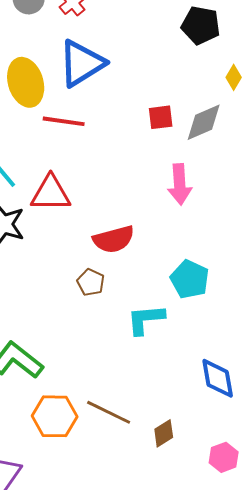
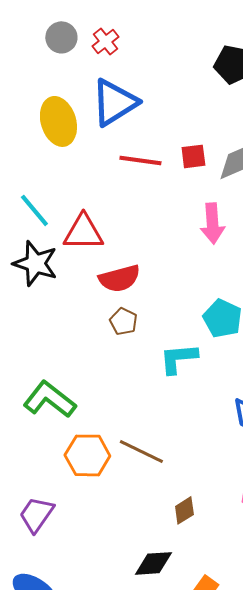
red line: (64, 121) -> (140, 160), moved
red semicircle: (114, 239) -> (119, 278), moved
brown diamond: (164, 433) -> (184, 510), moved

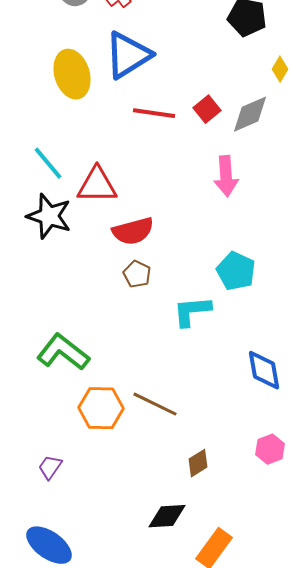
red square: (193, 156) -> (207, 109), turned -32
purple trapezoid: (36, 514) -> (50, 467), size x0.7

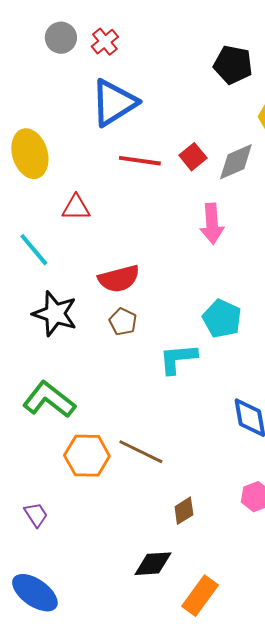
yellow ellipse: (72, 74) -> (30, 154), moved
cyan line: (48, 163) -> (34, 250), moved
red triangle: (97, 185) -> (76, 208), moved, size x0.7
black star: (49, 216) -> (55, 314), moved
purple trapezoid: (50, 467) -> (36, 515), turned 112

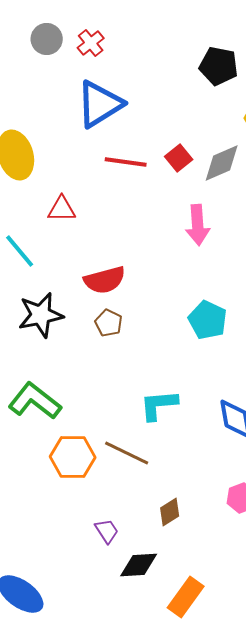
black star: (55, 314) -> (41, 315), turned -30
cyan L-shape: (178, 359) -> (159, 405), moved
purple trapezoid: (36, 515) -> (107, 531), moved

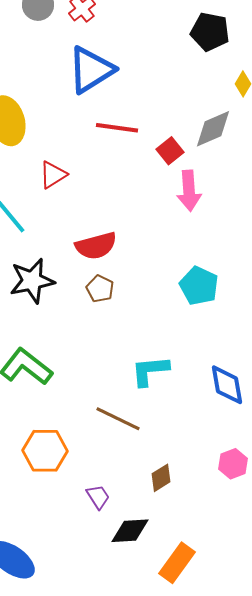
red square: (179, 158) -> (170, 151), moved
red triangle: (62, 209) -> (53, 175), turned -32
orange hexagon: (73, 457) -> (45, 451), moved

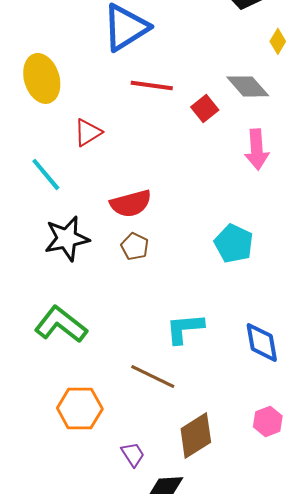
gray diamond: (213, 129) -> (248, 86), turned 72
pink arrow: (189, 191) -> (257, 149), moved
brown diamond: (161, 478) -> (196, 435), size x1.6

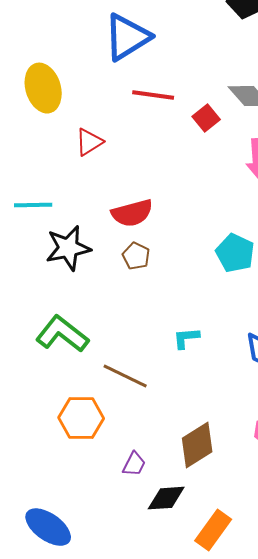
cyan line: (46, 174) -> (33, 205), moved, turned -51
cyan L-shape: (185, 328) -> (186, 338), size x0.7
brown line: (153, 376) -> (125, 376), moved
purple trapezoid: (133, 454) -> (134, 464), turned 60

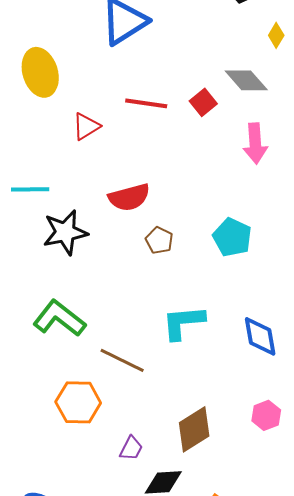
red line: (153, 95) -> (146, 103), moved
brown pentagon: (136, 256) -> (159, 240), moved
cyan L-shape: (186, 338) -> (183, 322), size x1.6

